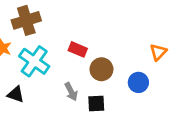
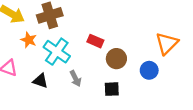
orange triangle: (158, 52) -> (167, 43), size x1.5
gray arrow: (71, 92) -> (75, 78), moved

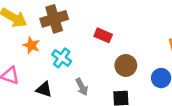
red rectangle: (95, 41) -> (103, 35), moved
cyan cross: (57, 52) -> (62, 58), size x0.7

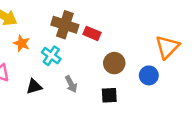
brown cross: (54, 19) -> (65, 25), moved, turned 35
black triangle: (44, 89) -> (34, 87), turned -35

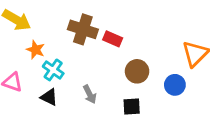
cyan cross: (51, 56) -> (53, 70), moved
black triangle: (34, 87) -> (49, 97), turned 42

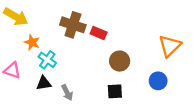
blue circle: (175, 85) -> (158, 81), moved
gray arrow: (90, 94) -> (67, 93), moved
black triangle: (49, 97) -> (44, 83), turned -35

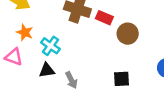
orange star: (32, 42) -> (25, 32), moved
brown circle: (120, 61) -> (128, 34), moved

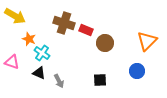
orange star: (25, 32) -> (29, 39), moved
black triangle: (47, 70) -> (39, 73), turned 32

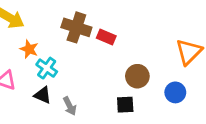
brown circle: (105, 43) -> (137, 76), moved

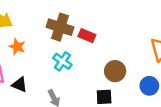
cyan cross: (47, 68) -> (62, 61), moved
black triangle: (43, 95) -> (20, 85), moved

